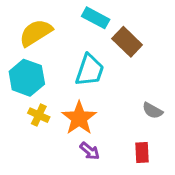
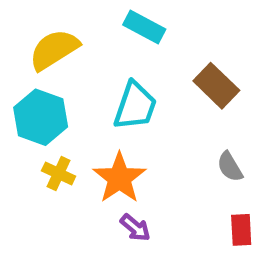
brown rectangle: (127, 42) -> (216, 86), moved
gray semicircle: (152, 111) -> (230, 167), turned 30
red rectangle: (142, 152) -> (241, 230), moved

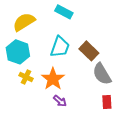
brown rectangle: (216, 86) -> (89, 51), moved
gray semicircle: (230, 167) -> (102, 74), size x1.6

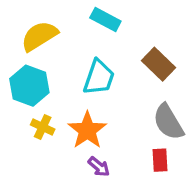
brown rectangle: (89, 51) -> (158, 64), moved
red rectangle: (107, 102) -> (160, 160), moved

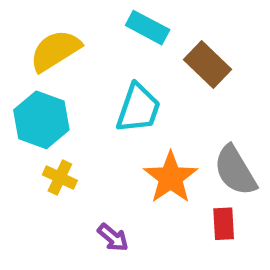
brown rectangle: (158, 64) -> (208, 64), moved
orange star: (87, 130) -> (171, 178), moved
purple arrow: (99, 167) -> (113, 238), moved

